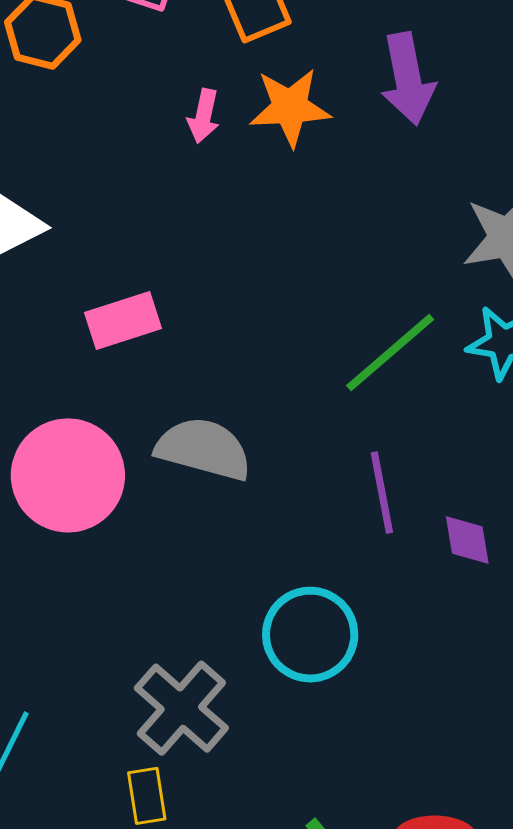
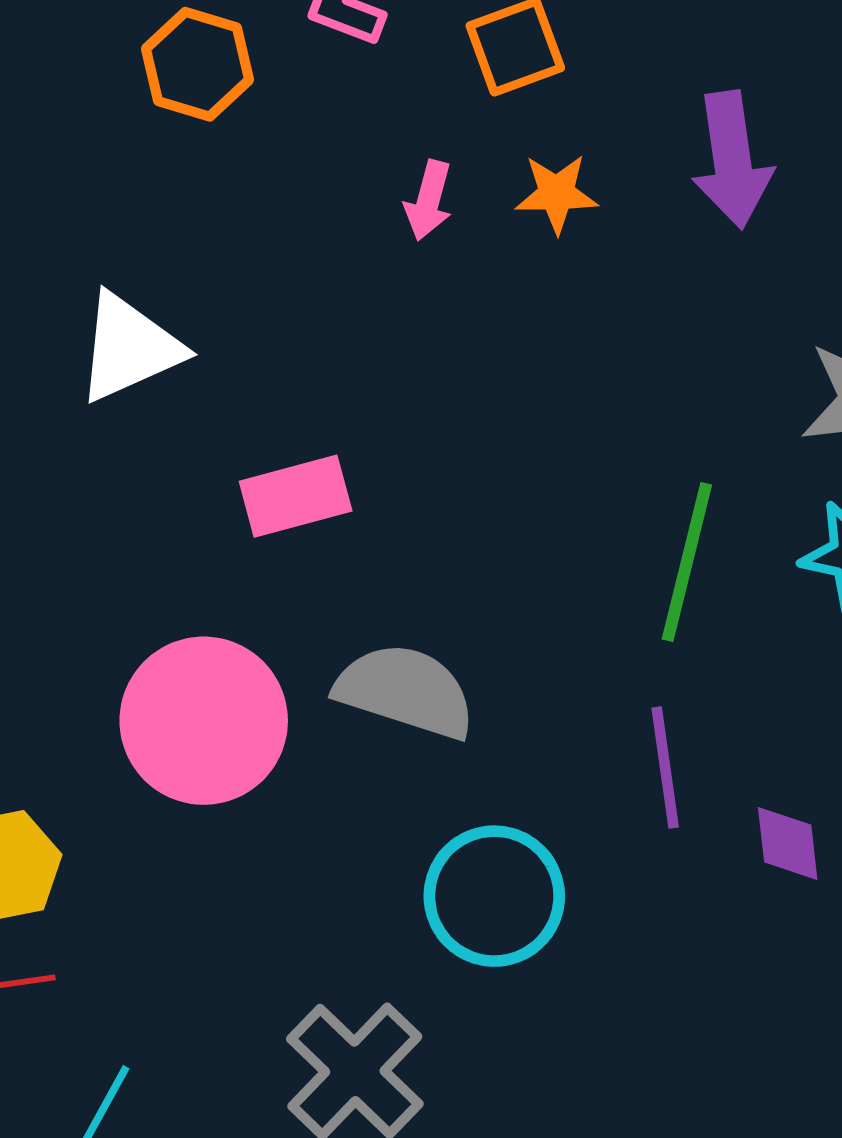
orange star: (290, 107) -> (557, 194), size x0.7
green line: (390, 353) -> (687, 562), turned -38
cyan circle: (310, 635) -> (494, 896), moved

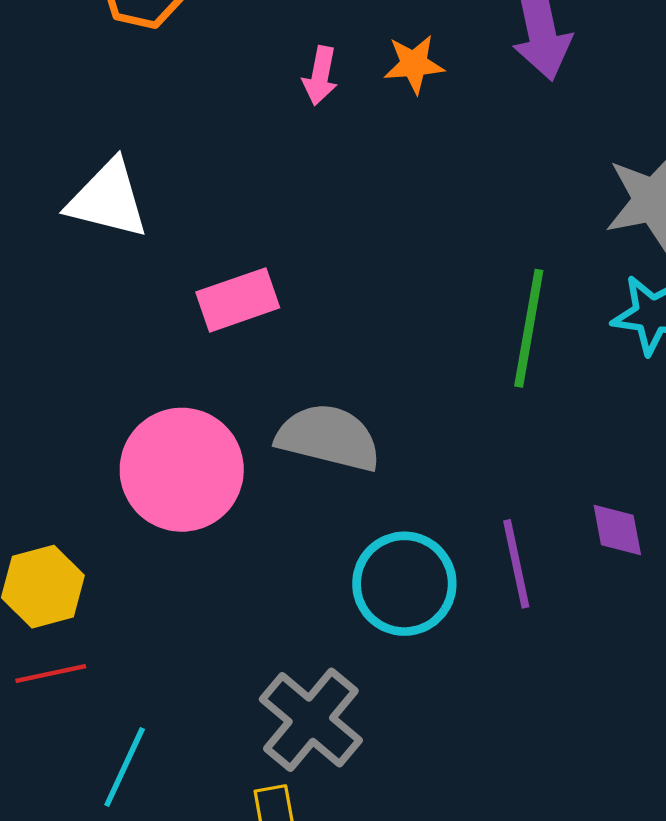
white triangle: (129, 348) -> (108, 199), turned 42
purple line: (665, 768) -> (516, 564), moved

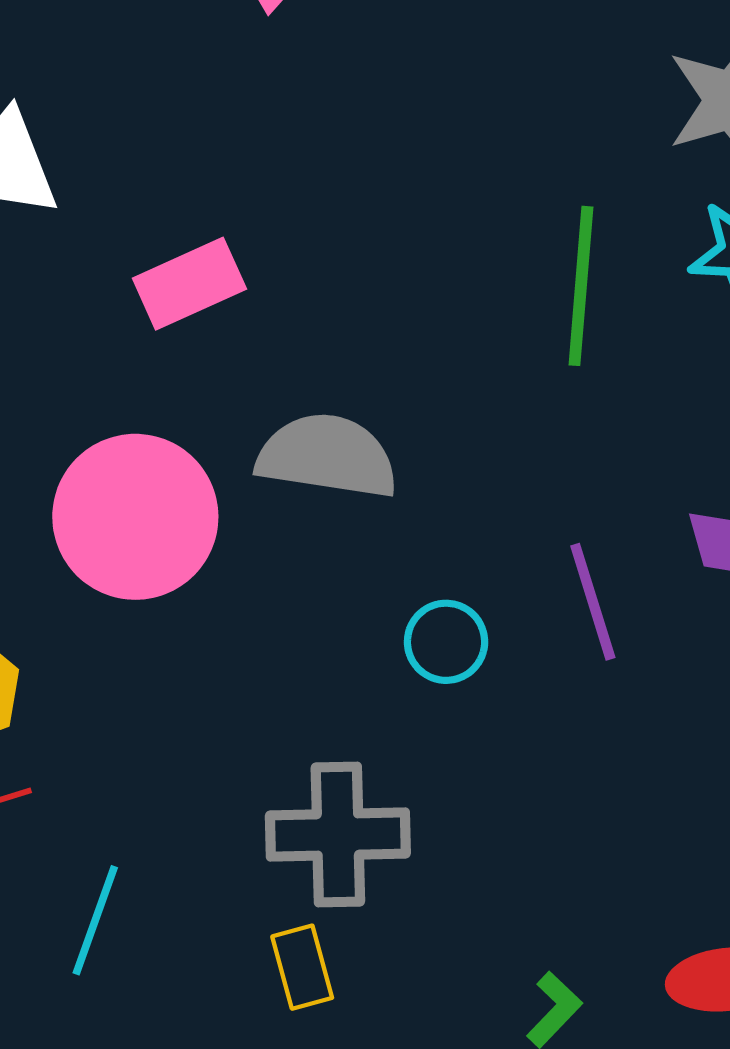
cyan circle: (404, 584) -> (446, 642), size x0.6
gray cross: (311, 720) -> (338, 835), turned -36

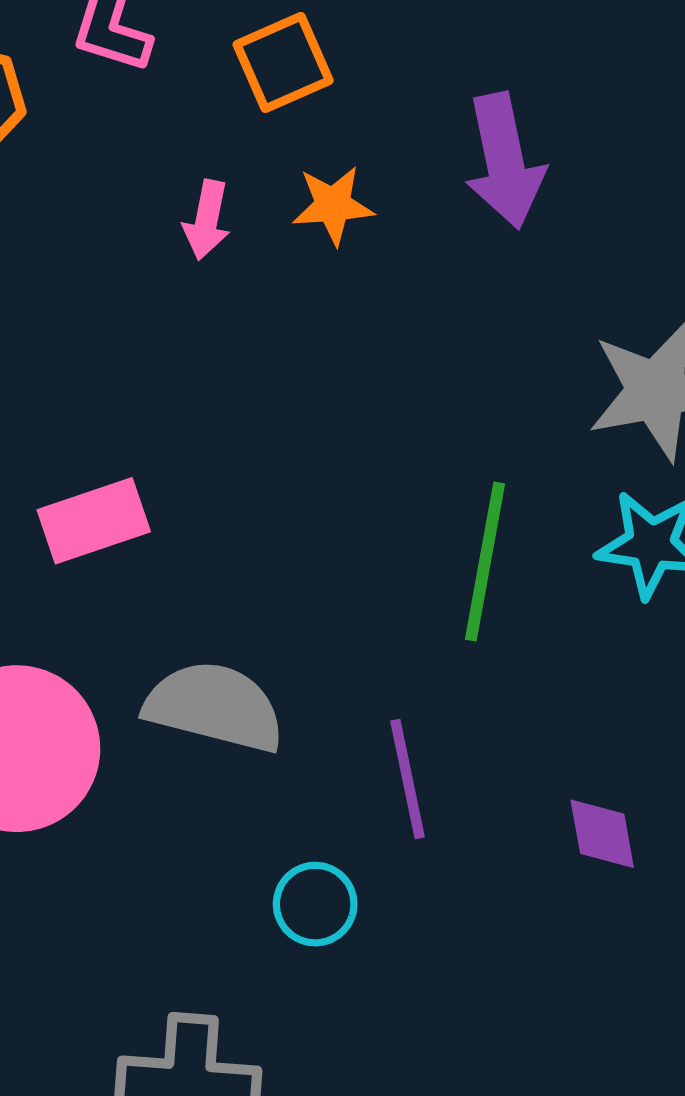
purple line: (593, 602) -> (408, 779), moved

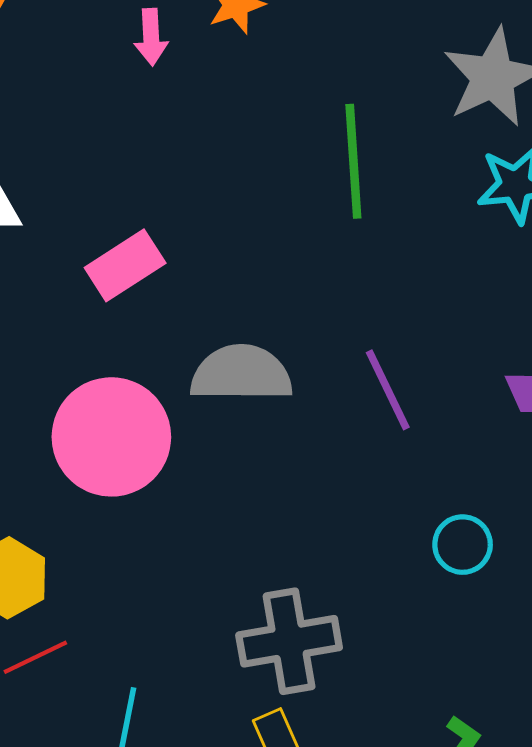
green line: (485, 561) -> (353, 161), moved
cyan circle: (315, 904) -> (463, 545), moved

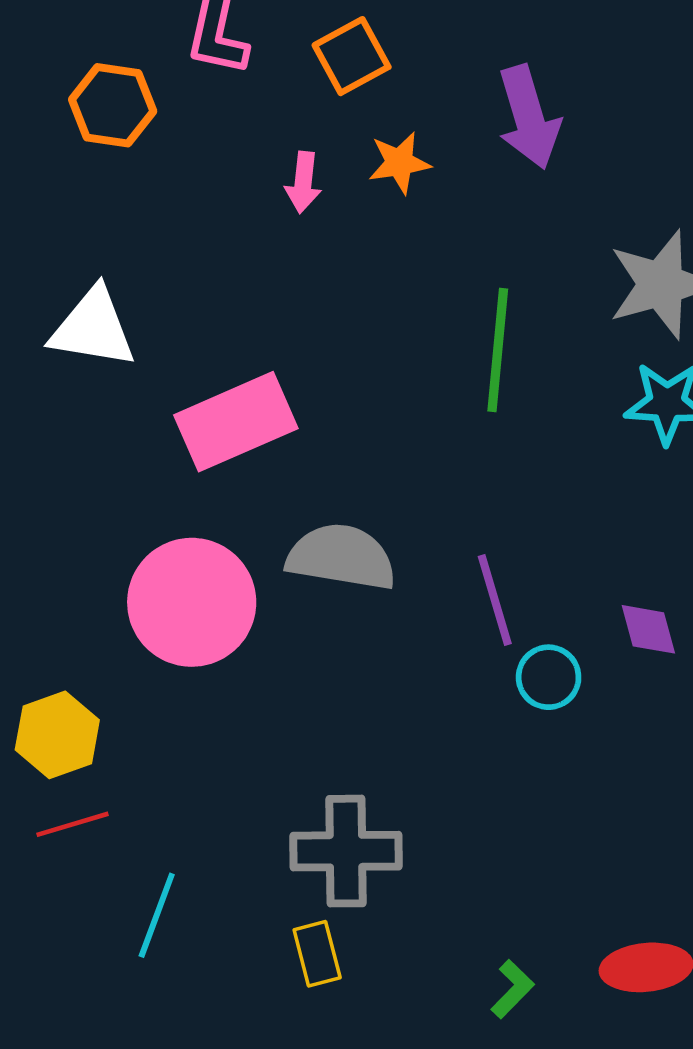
pink rectangle: (125, 265) -> (236, 422), size x1.4
cyan circle: (463, 545) -> (549, 677), moved

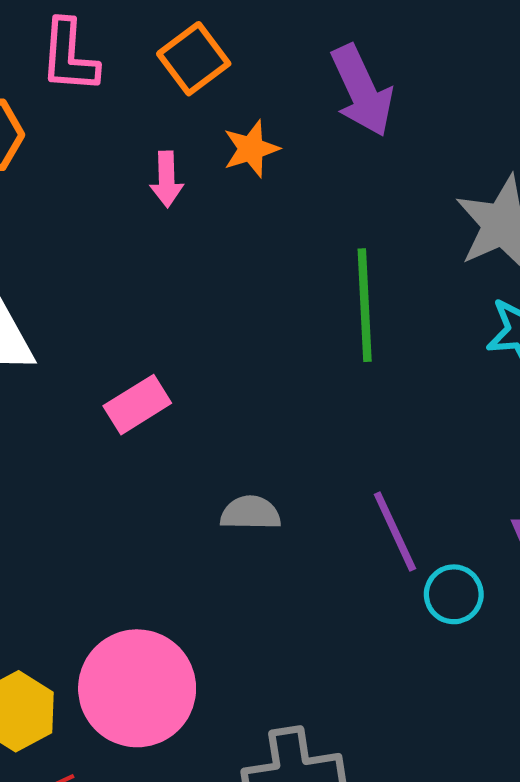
pink rectangle: (236, 422) -> (137, 405), size x0.6
gray semicircle: (341, 557) -> (250, 513), size x0.6
pink circle: (192, 602) -> (137, 688), moved

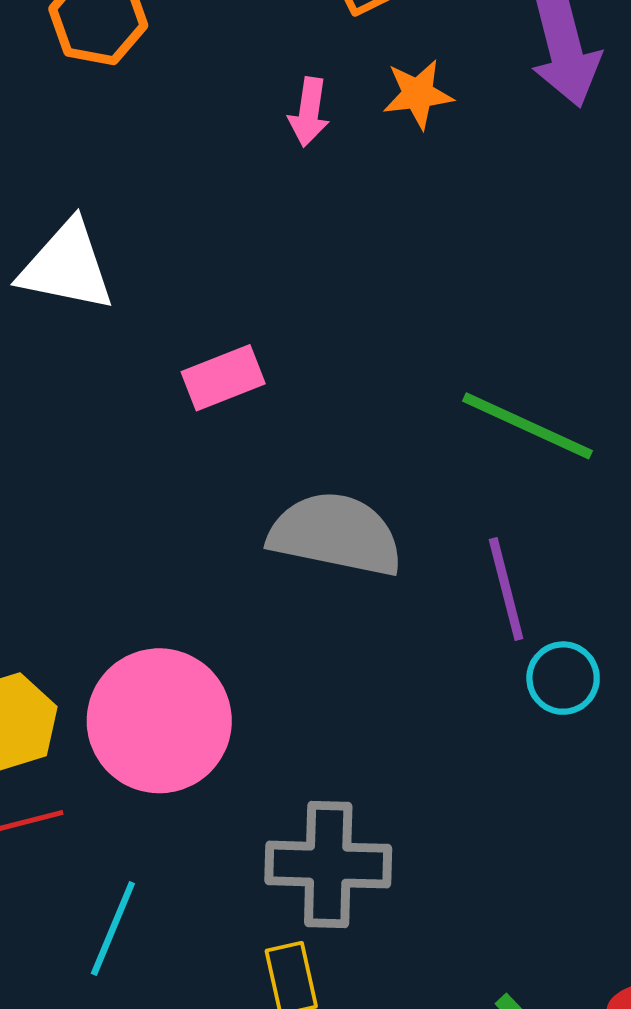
green line: (365, 305) -> (527, 426), moved, turned -73
gray semicircle: (250, 513) -> (336, 534), size x1.8

